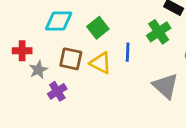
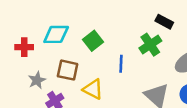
red cross: (22, 51) -> (24, 47), moved
yellow triangle: (101, 63) -> (93, 89), moved

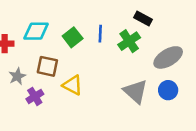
blue line: (121, 64) -> (100, 34), moved

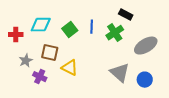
blue circle: (168, 90) -> (145, 80), moved
purple cross: (35, 96) -> (40, 77), turned -32

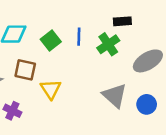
black rectangle: (126, 15) -> (122, 21), turned -32
yellow triangle: (70, 68) -> (51, 89), turned 30
purple cross: (40, 77) -> (12, 111), moved

